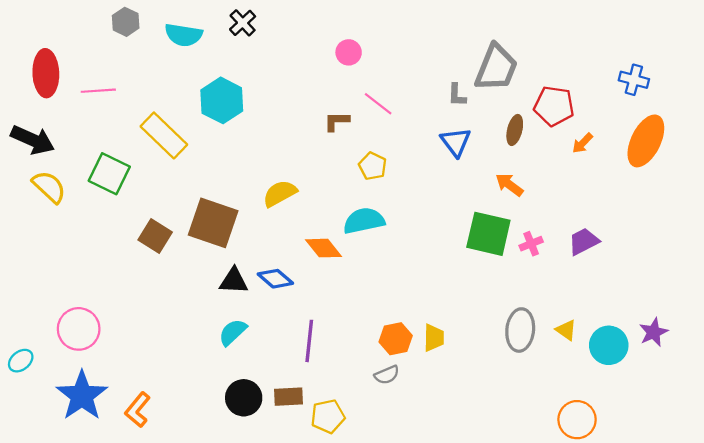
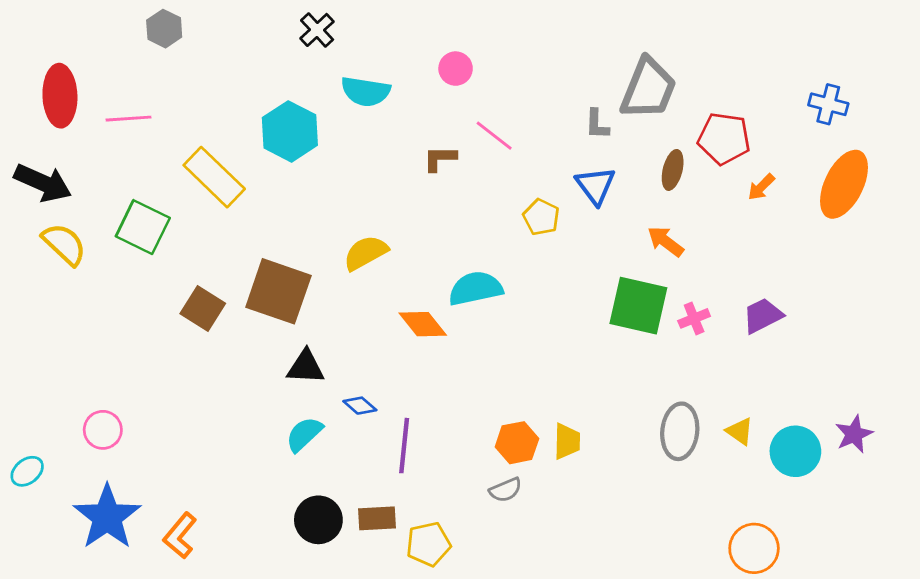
cyan semicircle: (184, 35) -> (366, 91), moved
yellow pentagon: (373, 166) -> (541, 217), moved
blue diamond: (275, 279) -> (360, 406), moved, size x0.7
pink circle: (79, 329) -> (103, 430), size x0.7

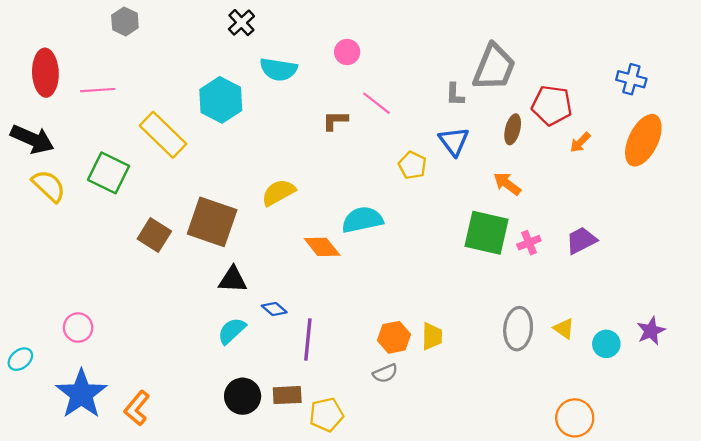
cyan circle: (795, 451) -> (606, 344), size x0.7

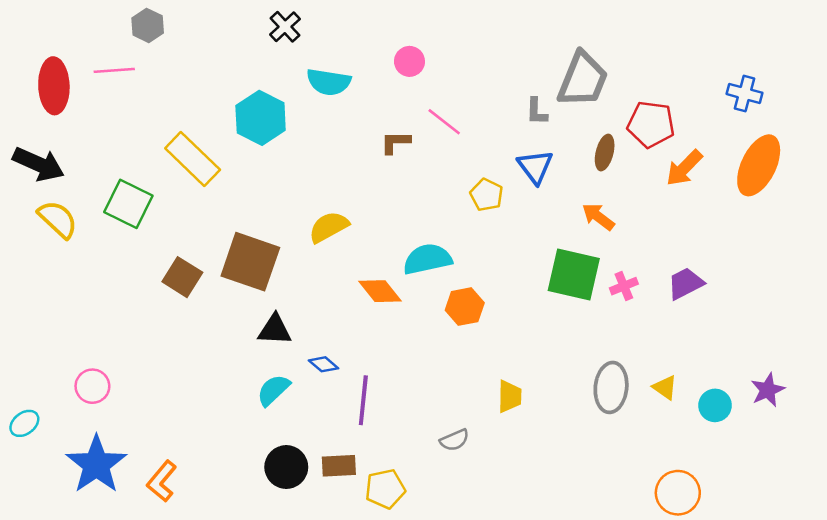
pink line: (98, 90) -> (114, 70), moved
orange arrow: (580, 142) -> (684, 168), size x1.5
orange hexagon: (394, 337) -> (465, 307), moved

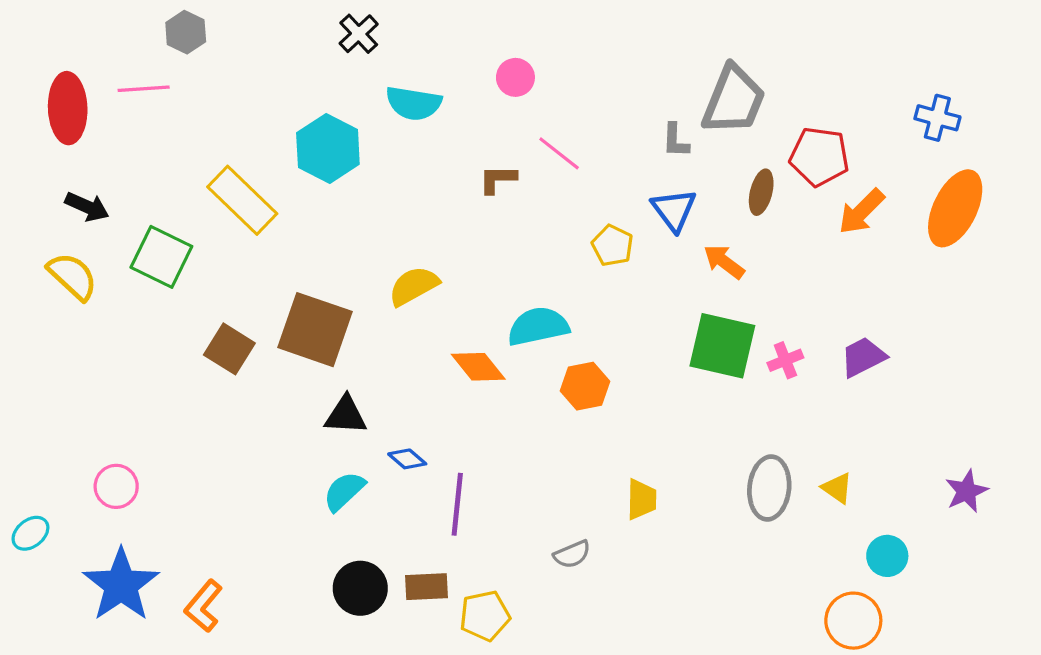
black arrow: (39, 164) -> (87, 207), moved, size x0.7
orange arrow: (598, 217) -> (724, 262), moved
cyan circle: (715, 405) -> (887, 556), moved

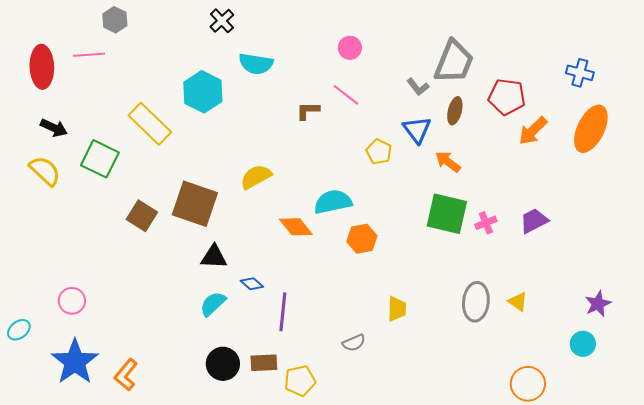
pink circle: (515, 77) -> (350, 48), moved
gray L-shape: (675, 140) -> (418, 87), turned -40
brown ellipse: (761, 192) -> (455, 111), moved
cyan circle: (887, 556) -> (583, 344), moved

